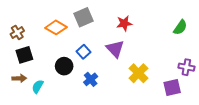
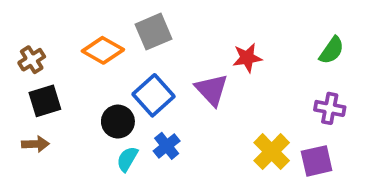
red star: (124, 23) -> (247, 58), moved
blue square: (83, 52) -> (154, 95), size x1.5
purple cross: (186, 67) -> (330, 108), moved
yellow cross: (138, 73) -> (272, 152), moved
cyan semicircle: (38, 86) -> (127, 159), moved

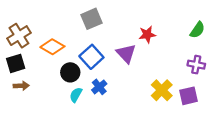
orange diamond: (103, 50) -> (52, 47), moved
brown cross: (32, 60) -> (19, 36), size x1.5
black square: (45, 101) -> (16, 63), moved

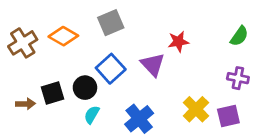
orange diamond: (52, 47) -> (63, 36), moved
black square: (16, 63) -> (53, 93), moved
blue cross: (99, 87) -> (139, 119), moved, size x1.5

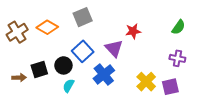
blue cross: (139, 119) -> (104, 75), moved

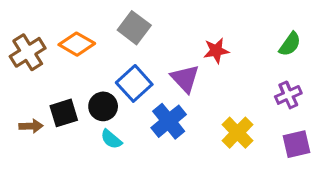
gray square: (83, 17) -> (134, 28), turned -30
purple cross: (177, 58) -> (288, 95), turned -35
cyan semicircle: (69, 86) -> (111, 139), turned -80
purple square: (170, 87) -> (296, 144), moved

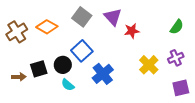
purple triangle: (185, 79) -> (113, 17), moved
yellow cross: (237, 133) -> (149, 65), moved

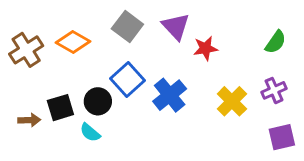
blue cross: (103, 74) -> (170, 95), moved
cyan semicircle: (68, 85) -> (90, 133), moved

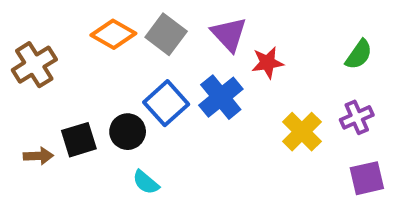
orange diamond: (73, 42) -> (113, 34), moved
blue cross: (170, 95) -> (221, 97), moved
cyan semicircle: (90, 133) -> (146, 182), moved

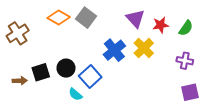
purple triangle: (229, 34) -> (135, 19), moved
red star: (267, 63) -> (161, 25), moved
blue square: (166, 103) -> (90, 76), moved
purple cross: (357, 117) -> (185, 61), turned 35
yellow cross: (302, 132) -> (144, 48), moved

